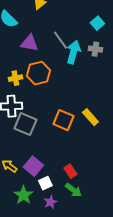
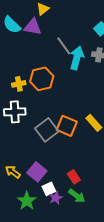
purple triangle: (29, 43) -> (33, 27), moved
gray square: (25, 124) -> (47, 130), moved, turned 30
purple star: (50, 202) -> (56, 198), moved

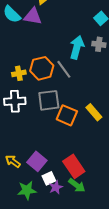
gray line: (64, 46) -> (64, 69), moved
gray square: (47, 130) -> (49, 100), moved, turned 30
red rectangle: (74, 177) -> (74, 166), size x1.6
green star: (27, 201) -> (27, 190), turned 30

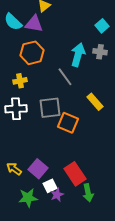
orange hexagon: (42, 68) -> (32, 53), moved
yellow rectangle: (94, 112) -> (95, 102), moved
green arrow: (77, 185) -> (88, 193), moved, turned 42

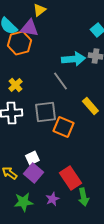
orange hexagon: (32, 53) -> (19, 43), moved
cyan arrow: (78, 55) -> (73, 59), turned 70
yellow cross: (20, 81) -> (15, 85), turned -32
white square: (50, 186) -> (32, 158), moved

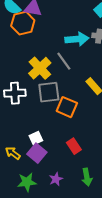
yellow cross: (15, 85) -> (40, 68), moved, size x1.6
red rectangle: (70, 178) -> (74, 146), moved, size x0.7

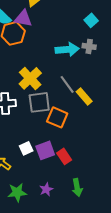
gray line: (64, 61) -> (67, 84), moved
purple square: (37, 153) -> (45, 150), moved, turned 30

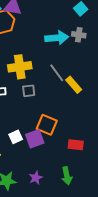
yellow cross: (30, 78) -> (20, 67), turned 35
gray square: (39, 102) -> (29, 91), size x0.6
orange square: (57, 117) -> (47, 125), moved
red rectangle: (64, 156) -> (76, 145), moved, turned -49

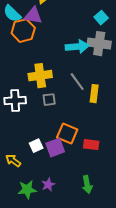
gray cross: (79, 35) -> (99, 44), size x1.6
yellow rectangle: (74, 85) -> (94, 94), turned 48
red rectangle: (76, 145) -> (91, 145), moved
purple star: (36, 178) -> (48, 185), moved

